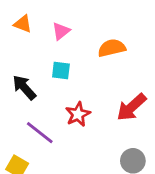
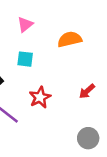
red arrow: (131, 107) -> (87, 91), size x0.6

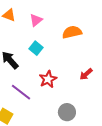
cyan square: (25, 59) -> (36, 48), turned 32
gray circle: (88, 138) -> (67, 112), moved

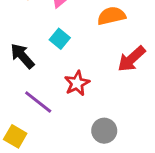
red arrow: (86, 74) -> (132, 59), moved, size x1.5

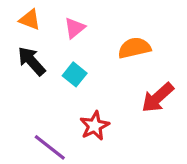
black arrow: (22, 56) -> (32, 61), moved

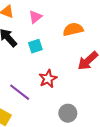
cyan square: (75, 74) -> (35, 46), turned 32

